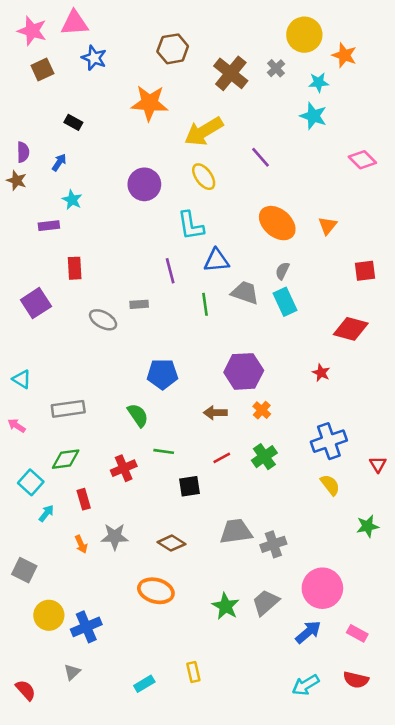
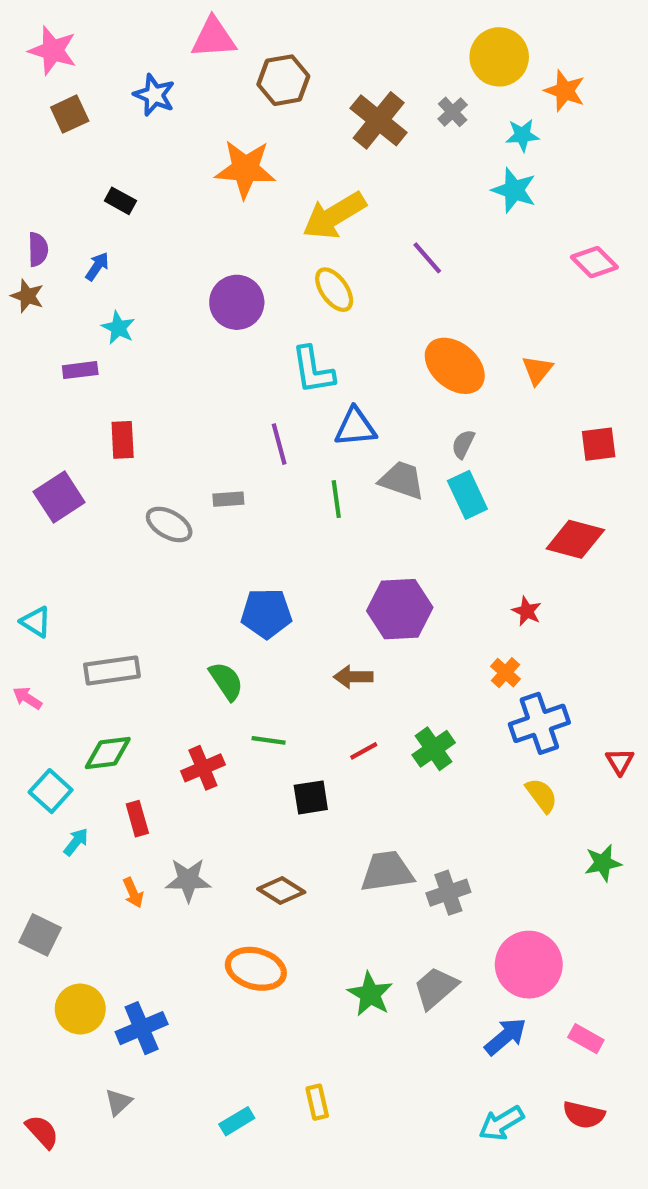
pink triangle: (75, 23) -> (214, 38), moved
orange cross: (262, 410) -> (506, 673), moved

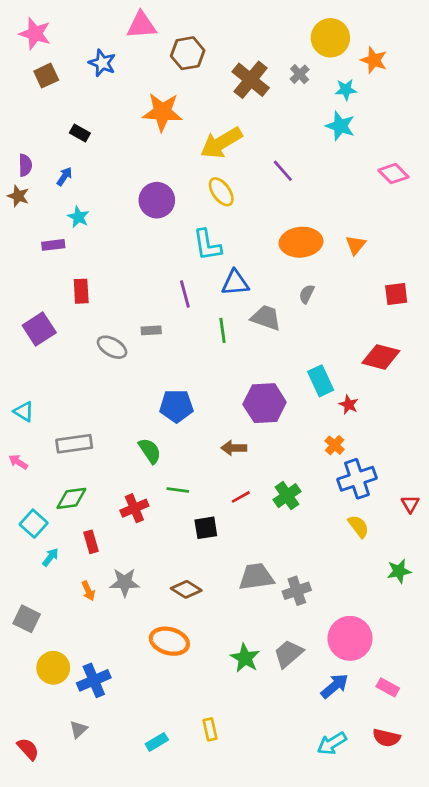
orange ellipse: (455, 366) -> (301, 242), turned -45
cyan rectangle: (467, 495) -> (321, 381), moved

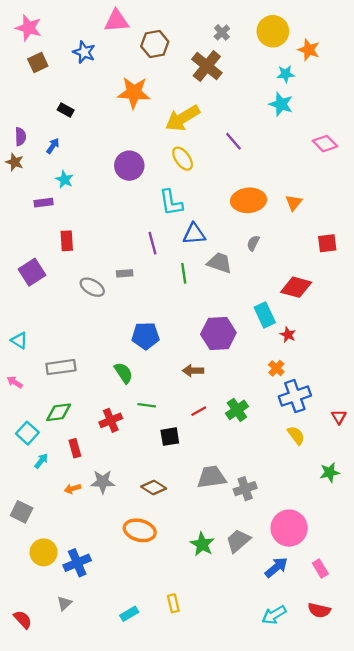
gray cross: (300, 74) -> (222, 32), moved
red diamond: (381, 357) -> (296, 287), moved
orange arrow: (88, 591) -> (73, 489), turned 98
pink rectangle: (388, 687) -> (320, 569), turned 30

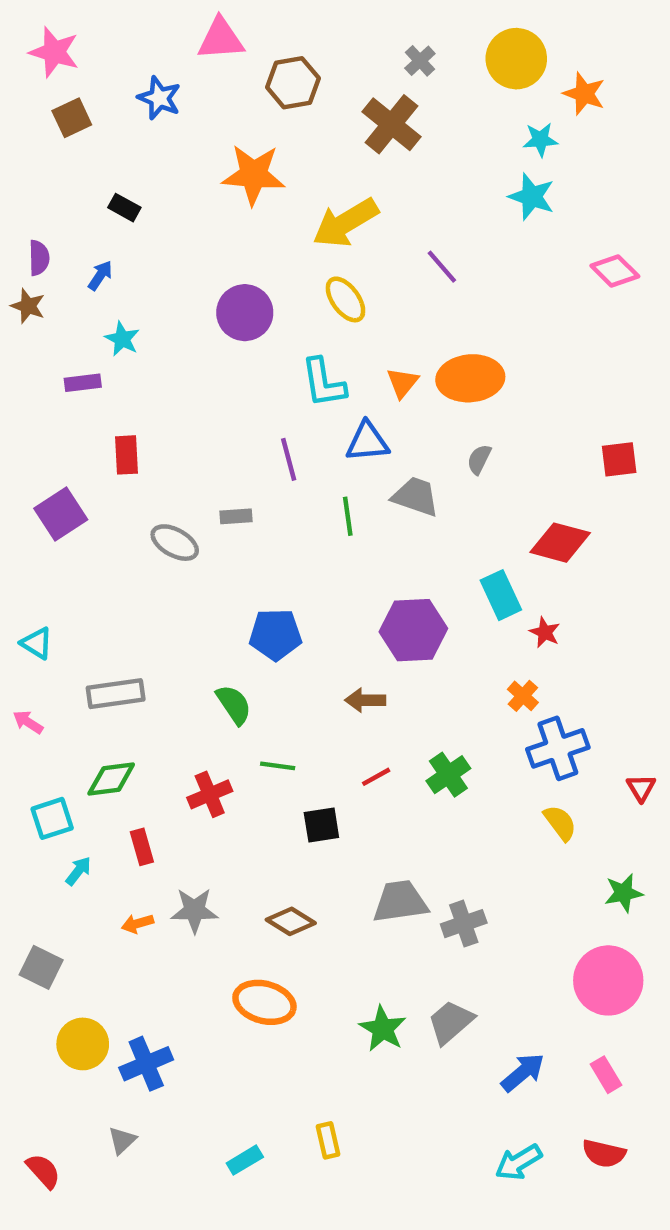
orange triangle: (294, 203) -> (402, 383), moved
cyan square: (27, 433) -> (52, 818), turned 30
pink circle: (289, 528) -> (608, 980), moved

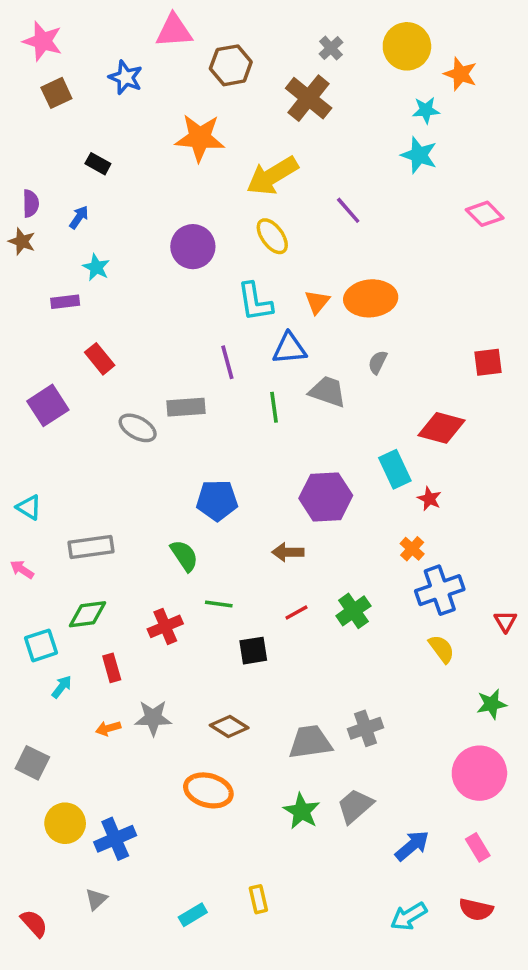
red rectangle: (127, 455) -> (100, 359), turned -36
gray rectangle: (236, 516) -> (186, 407), size x1.5
gray trapezoid: (400, 902) -> (310, 742), moved

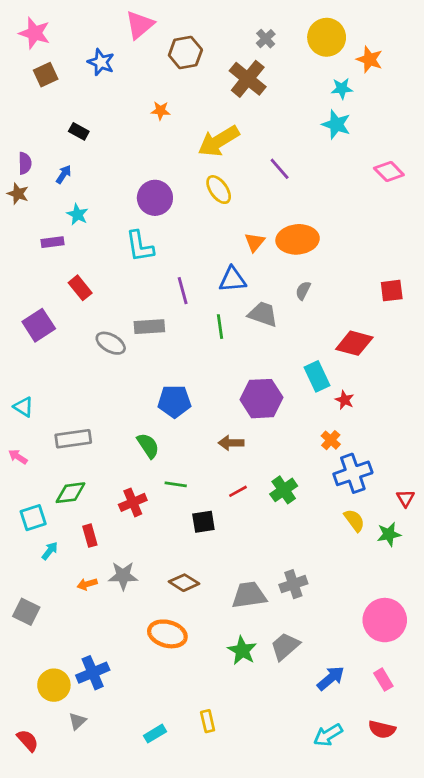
pink triangle: (174, 31) -> (140, 25), turned -36
orange star: (200, 138) -> (160, 111), size x0.5
cyan L-shape: (255, 302) -> (140, 246), moved
green star: (492, 704) -> (389, 534), moved
yellow circle: (65, 823) -> (54, 685), moved

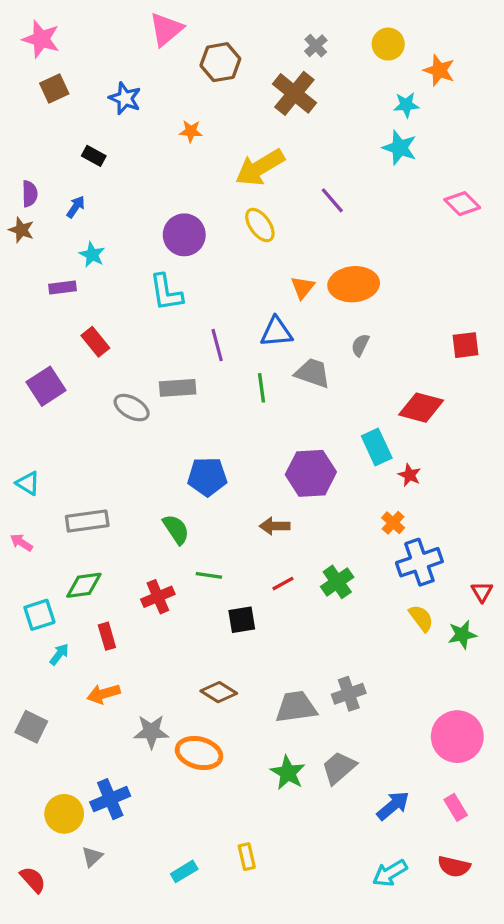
yellow circle: (327, 37) -> (388, 44), size x0.7
blue star: (101, 62) -> (125, 98), moved
gray star: (123, 576) -> (151, 732), moved
orange arrow: (87, 584) -> (104, 694), size x1.4

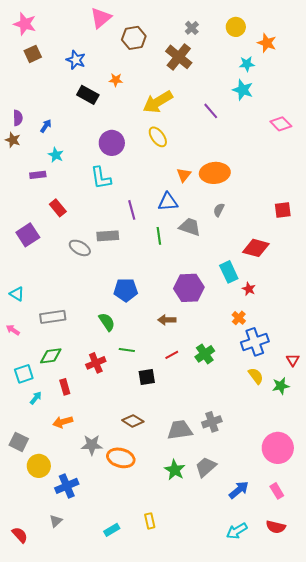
black rectangle: (94, 156) -> (88, 95), moved, size x1.5
purple line: (332, 200) -> (211, 111), moved
yellow circle: (64, 814) -> (39, 466), moved

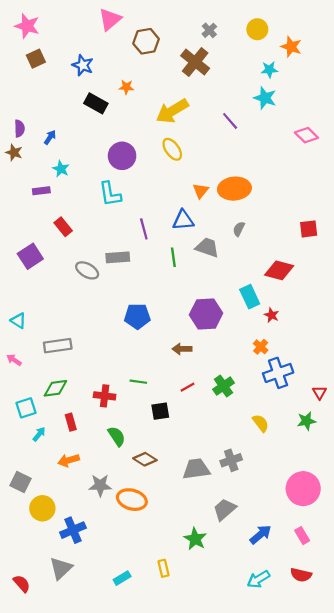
green semicircle: (107, 322) -> (117, 436), moved
red cross: (96, 363) -> (105, 396), turned 30
yellow semicircle: (256, 376) -> (261, 423), moved
green star: (175, 470) -> (195, 539), moved
gray triangle: (56, 521) -> (61, 568), size x1.6

